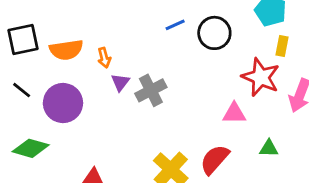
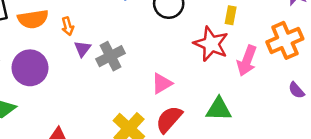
pink triangle: (234, 113) -> (162, 83), moved, turned -30
green triangle: (269, 148) -> (219, 109), size x1.5

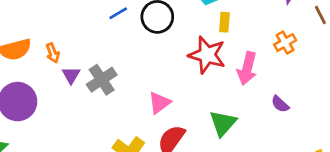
orange cross: (285, 40) -> (285, 43), size x0.6
purple semicircle: (296, 90) -> (280, 104), moved
green triangle: (219, 109) -> (223, 123), turned -44

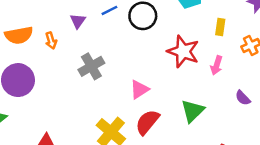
yellow rectangle: (224, 22) -> (220, 27), moved
pink arrow: (247, 68) -> (217, 65), size x0.7
purple triangle: (71, 75) -> (78, 21), moved

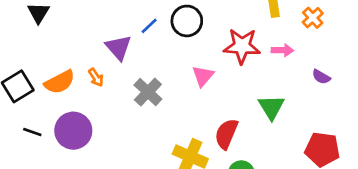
purple triangle: (78, 21) -> (118, 48), size x1.5
pink arrow: (217, 65) -> (282, 50), turned -90
pink triangle: (139, 90) -> (203, 76), moved

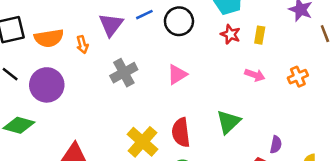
orange cross: (313, 18) -> (298, 77), moved
red star: (242, 46) -> (230, 34), moved, size x0.6
purple semicircle: (321, 77) -> (276, 145), moved, turned -126
red semicircle: (226, 134) -> (181, 132), turned -48

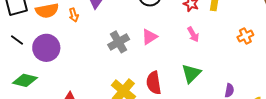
gray cross: (124, 73) -> (119, 42), moved
pink arrow: (255, 75) -> (193, 34), moved, turned 42

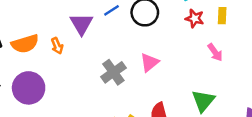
pink arrow: (193, 34) -> (215, 52), moved

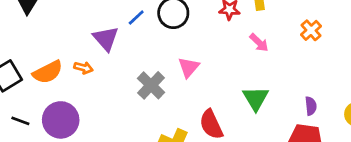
orange arrow: (57, 46) -> (83, 68), turned -42

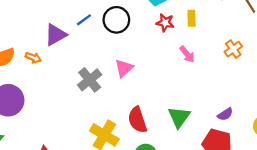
purple triangle: (106, 39) -> (56, 35), turned 35
green triangle: (256, 98) -> (179, 117), moved
purple semicircle: (311, 106) -> (225, 114), turned 56

